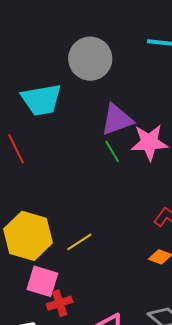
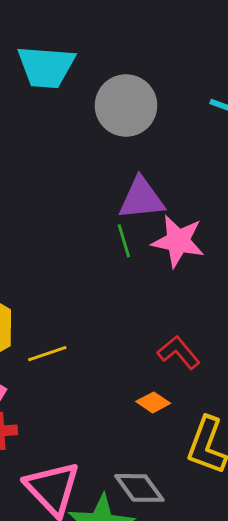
cyan trapezoid: (41, 100) -> (46, 67), moved

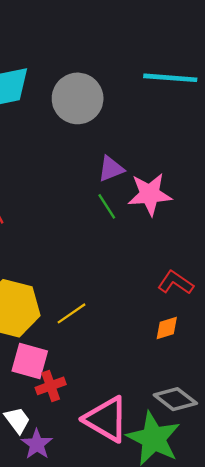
purple triangle: (141, 199) -> (111, 169), size x0.7
orange diamond: (153, 402) -> (167, 328), turned -36

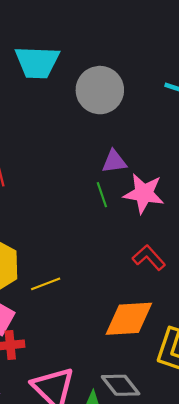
red L-shape: (176, 283) -> (149, 258), moved
orange diamond: (167, 328) -> (129, 319), size x2.0

